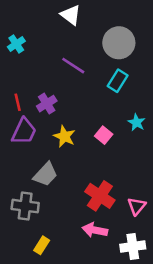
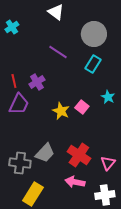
cyan cross: (16, 44) -> (12, 27), moved
yellow star: (64, 136) -> (61, 111), moved
gray trapezoid: (45, 174) -> (45, 153), moved
yellow rectangle: (42, 245) -> (33, 194), size x1.6

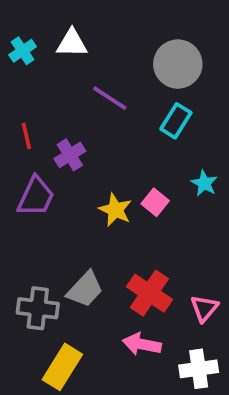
white triangle: (56, 12) -> (72, 43), moved, turned -36
red line: (14, 81) -> (26, 136), moved

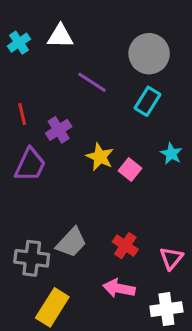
yellow star: (115, 210) -> (100, 157), moved
red cross: (149, 293) -> (125, 246), size x0.7

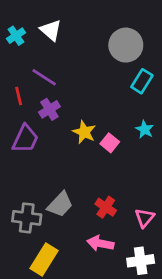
white triangle: (60, 36) -> (51, 30), turned 40
purple line: (92, 82) -> (44, 77), moved
cyan rectangle: (147, 101) -> (142, 81), moved

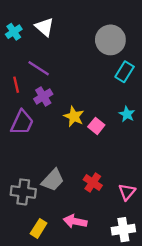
pink arrow: (100, 243) -> (75, 221), moved
yellow rectangle: (44, 259) -> (39, 228), size x0.7

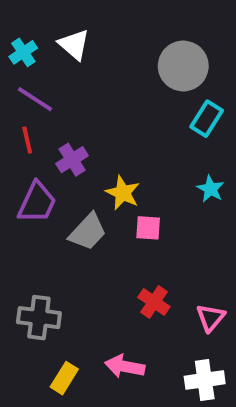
purple line: (39, 68) -> (35, 99), moved
pink square: (96, 126) -> (148, 228), moved, turned -35
gray trapezoid: (53, 180) -> (88, 232), moved

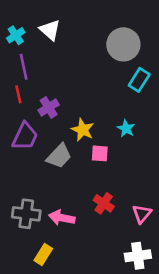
purple line: (35, 99) -> (24, 67), turned 45
cyan star: (211, 189) -> (126, 128), moved
pink arrow: (125, 366) -> (62, 218), moved

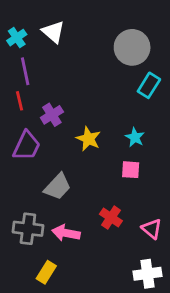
pink square: (100, 153) -> (131, 170), moved
gray trapezoid: (59, 156) -> (58, 187), moved
pink triangle: (142, 214) -> (152, 229), turned -30

